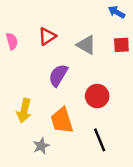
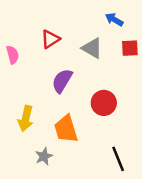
blue arrow: (117, 12) -> (114, 20), moved
pink semicircle: (12, 41) -> (13, 55), moved
black line: (100, 140) -> (118, 159), moved

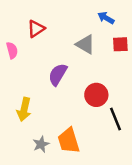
red triangle: (50, 39) -> (36, 29), moved
orange trapezoid: (66, 129) -> (69, 141), moved
black line: (118, 159) -> (116, 119), moved

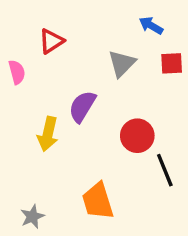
gray triangle: (85, 44) -> (122, 63), turned 45
yellow arrow: (24, 109) -> (48, 134), moved
gray star: (41, 144) -> (32, 217), moved

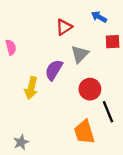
red triangle: (51, 41) -> (64, 27), moved
gray triangle: (122, 63) -> (80, 54), moved
orange trapezoid: (98, 201) -> (84, 132), moved

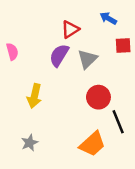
purple semicircle: (54, 70) -> (59, 55), moved
orange trapezoid: (84, 132) -> (92, 144), turned -115
gray star: (21, 142) -> (30, 143), moved

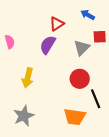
gray triangle: (87, 59) -> (82, 48), moved
gray star: (30, 143) -> (24, 116), size x1.5
orange trapezoid: (92, 144) -> (75, 117), turned 50

